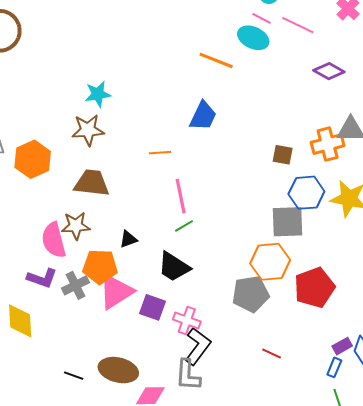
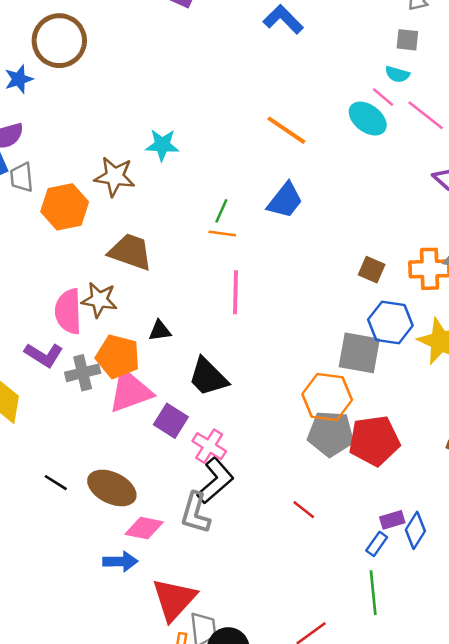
orange line: (216, 60) -> (286, 130), moved
brown star: (88, 130) -> (115, 177), moved
green line: (184, 226) -> (221, 211), moved, turned -48
gray pentagon: (251, 294) -> (331, 434), moved

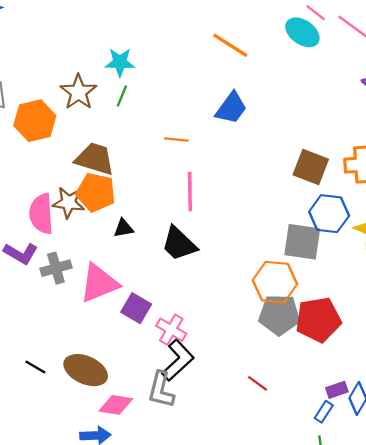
brown star: (115, 177) -> (78, 92), turned 30
green line: (221, 211) -> (122, 96), moved
brown square: (372, 270) -> (311, 167), size x1.5
orange pentagon: (118, 357) -> (96, 192), moved
black trapezoid: (208, 377) -> (179, 244), moved

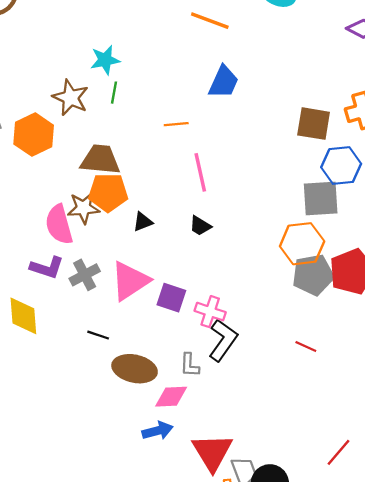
black trapezoid: (179, 244) -> (200, 226), size x0.6
black line: (35, 367) -> (98, 335), moved
gray L-shape: (161, 390) -> (190, 365), moved, size x0.7

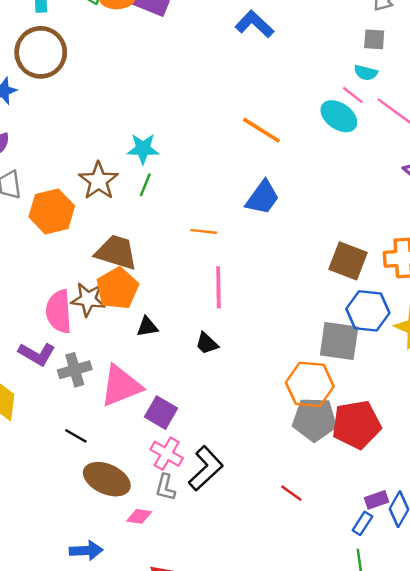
orange pentagon: (108, 192) -> (117, 288), turned 30
pink cross: (210, 312) -> (167, 454), moved
pink diamond: (171, 397) -> (139, 516), size x0.7
blue arrow: (158, 431) -> (86, 551), moved

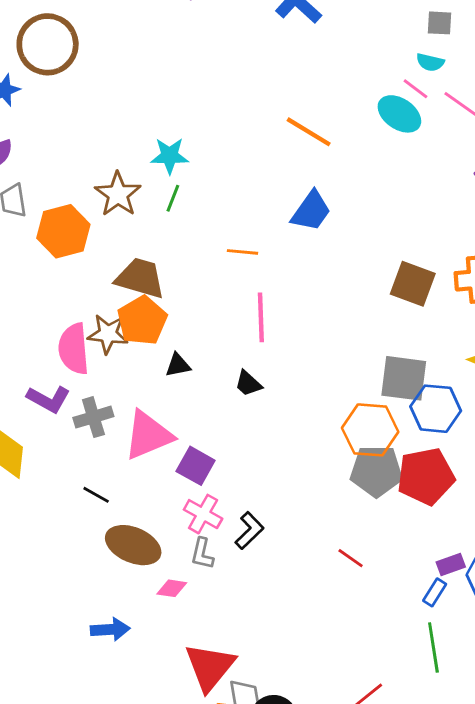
blue hexagon: (368, 311) -> (436, 409), moved
black L-shape: (206, 468) -> (249, 531), size x0.7

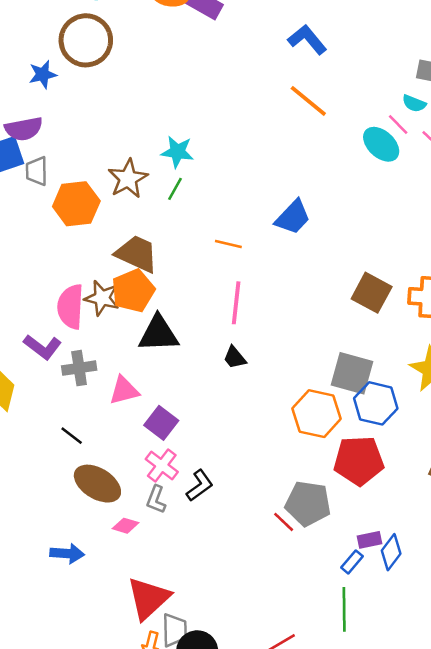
orange line: (309, 132) -> (308, 101), moved
black triangle: (178, 365) -> (159, 334), size x1.8
black trapezoid: (248, 384) -> (235, 358), moved
pink triangle: (148, 435) -> (124, 390), size x0.7
gray pentagon: (376, 471) -> (308, 503), moved

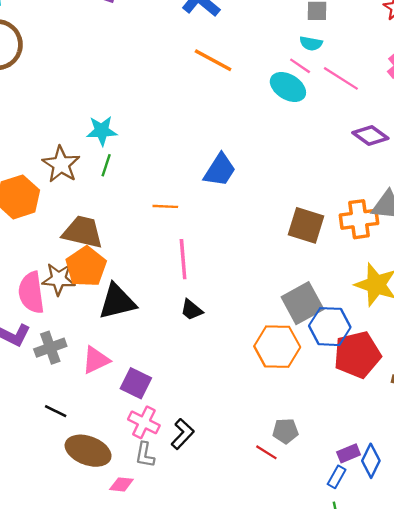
gray square: (352, 373) -> (302, 303), turned -33
red pentagon: (359, 461) -> (357, 355), moved
gray pentagon: (308, 503) -> (285, 431), size x0.6

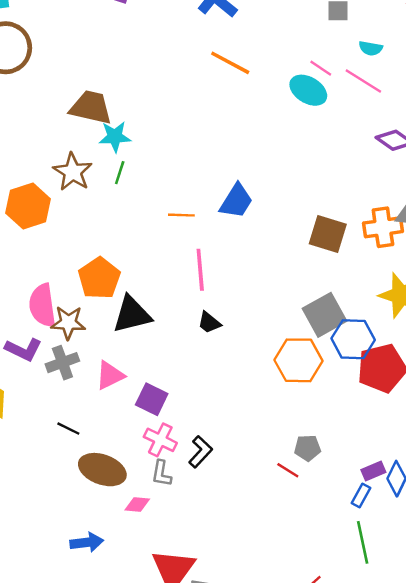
cyan semicircle: (311, 43) -> (371, 48), moved
blue trapezoid: (220, 170) -> (236, 201), moved
brown trapezoid: (83, 232) -> (91, 107), moved
brown star: (59, 279) -> (68, 323), moved

